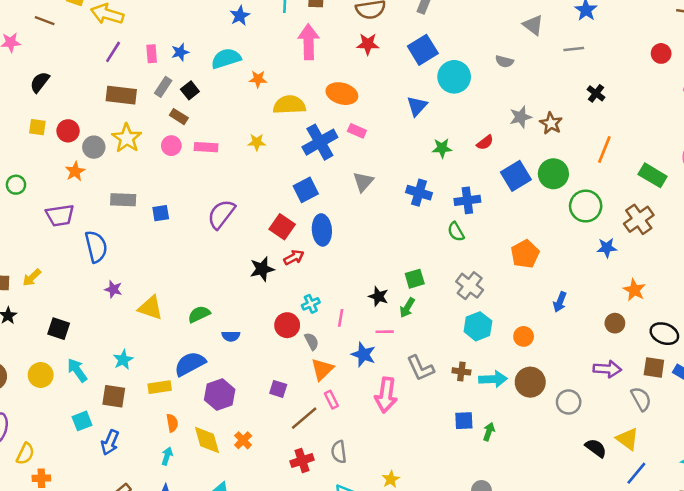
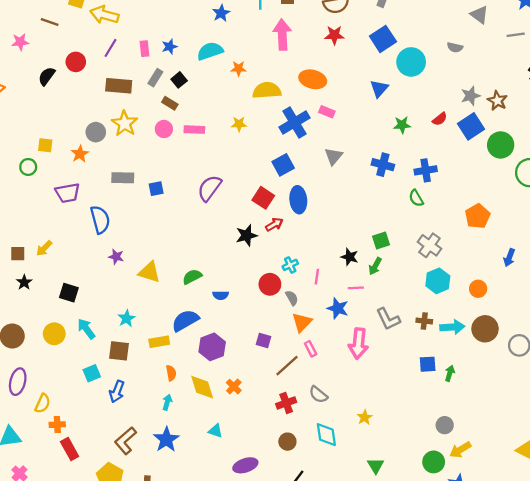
yellow square: (37, 127) -> (45, 145), moved
red circle: (68, 131) -> (76, 62), moved
blue square: (516, 176) -> (471, 126), moved
gray semicircle: (339, 452) -> (318, 395), turned -42

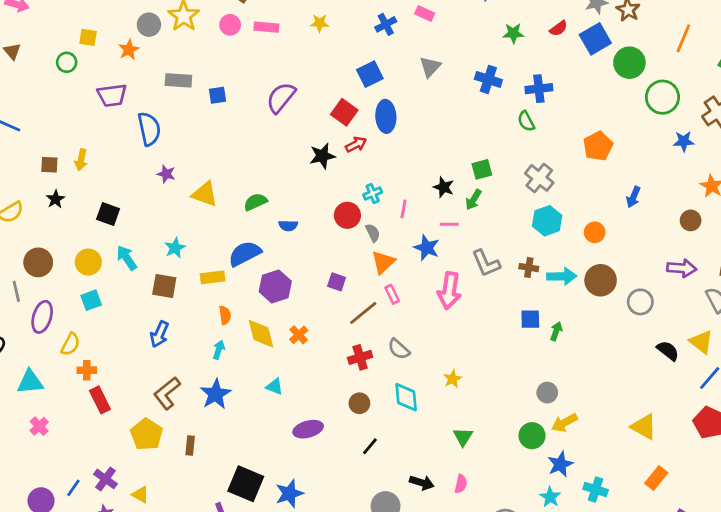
blue cross: (295, 122) -> (386, 24), size x0.6
yellow arrow: (44, 248) -> (81, 160), turned -36
cyan square: (92, 373) -> (91, 300), moved

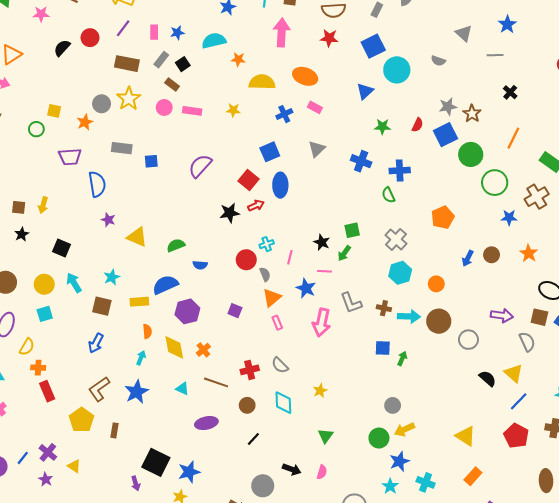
red semicircle: (559, 28) -> (417, 125), turned -32
brown circle: (691, 220) -> (492, 255), moved
brown line: (363, 313) -> (216, 382), moved, turned 55

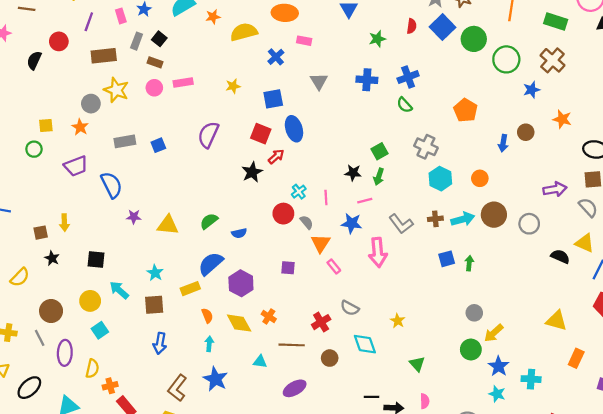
yellow star: (233, 110) -> (233, 86), moved
blue square: (270, 152) -> (273, 99), turned 30
black line: (253, 439) -> (371, 397), moved, turned 64

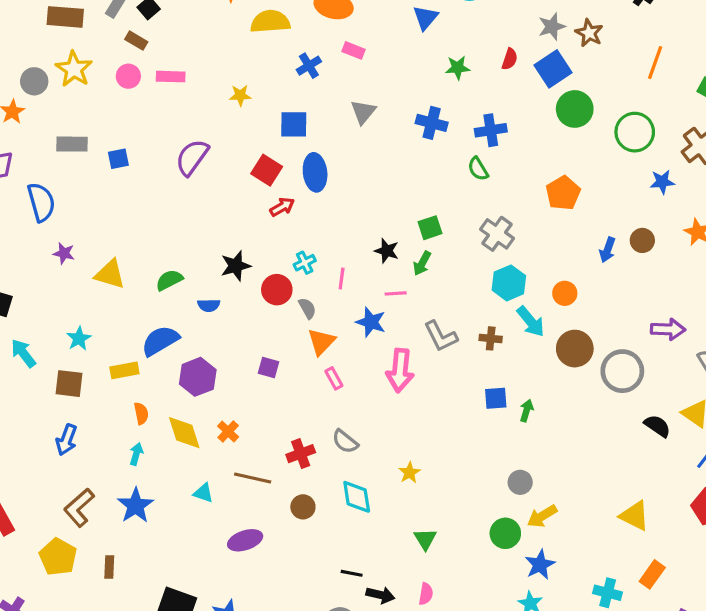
green circle: (474, 39) -> (575, 109), moved
black star: (252, 172) -> (236, 266), moved
cyan arrow: (463, 219) -> (531, 322), moved, turned 55
gray circle: (529, 224) -> (622, 371), size x1.4
cyan cross: (531, 379) -> (608, 593), moved

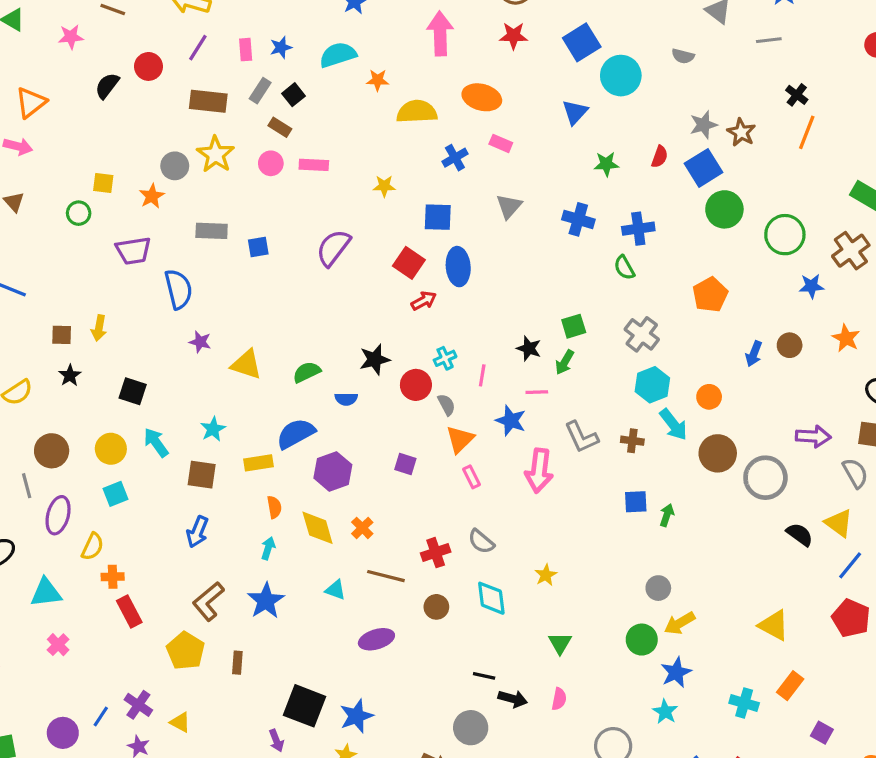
orange line: (655, 63) -> (807, 132), moved

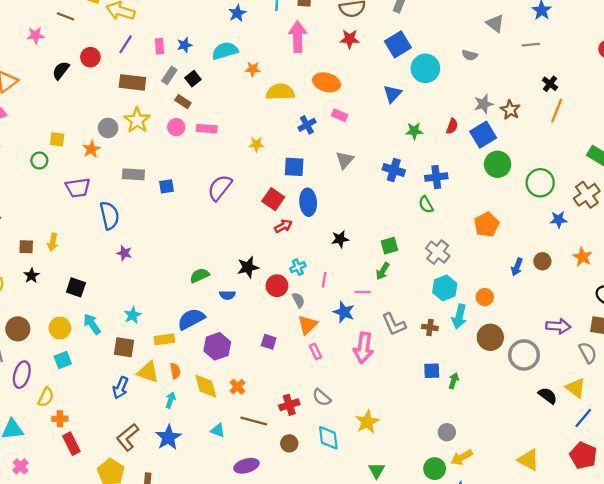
black star: (529, 348) -> (340, 239), moved, turned -30
yellow triangle: (246, 364) -> (148, 372), moved
cyan arrow: (673, 425) -> (459, 316), turned 50
yellow star: (546, 575) -> (367, 422), size x1.5

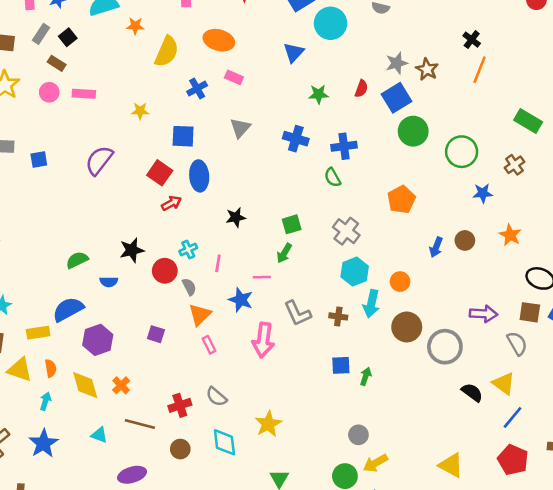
yellow semicircle: (280, 92) -> (167, 51), turned 116
brown cross: (587, 195) -> (514, 165), size x0.7

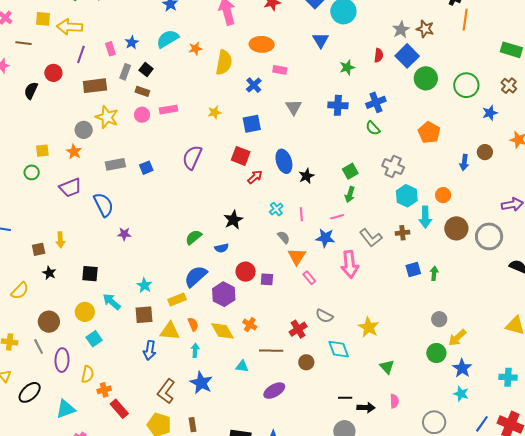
blue ellipse: (199, 176) -> (284, 161), moved
red circle: (165, 271) -> (246, 272), moved

